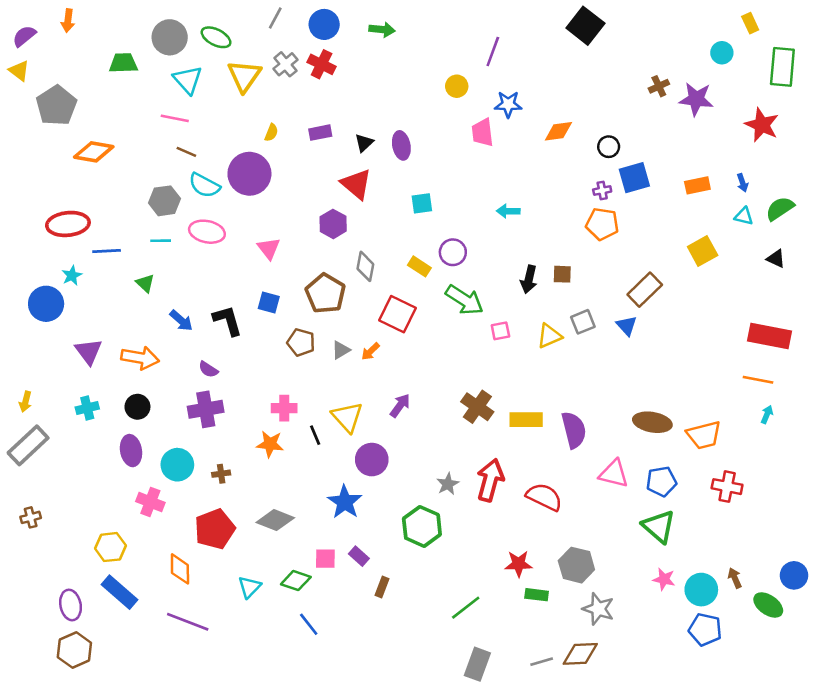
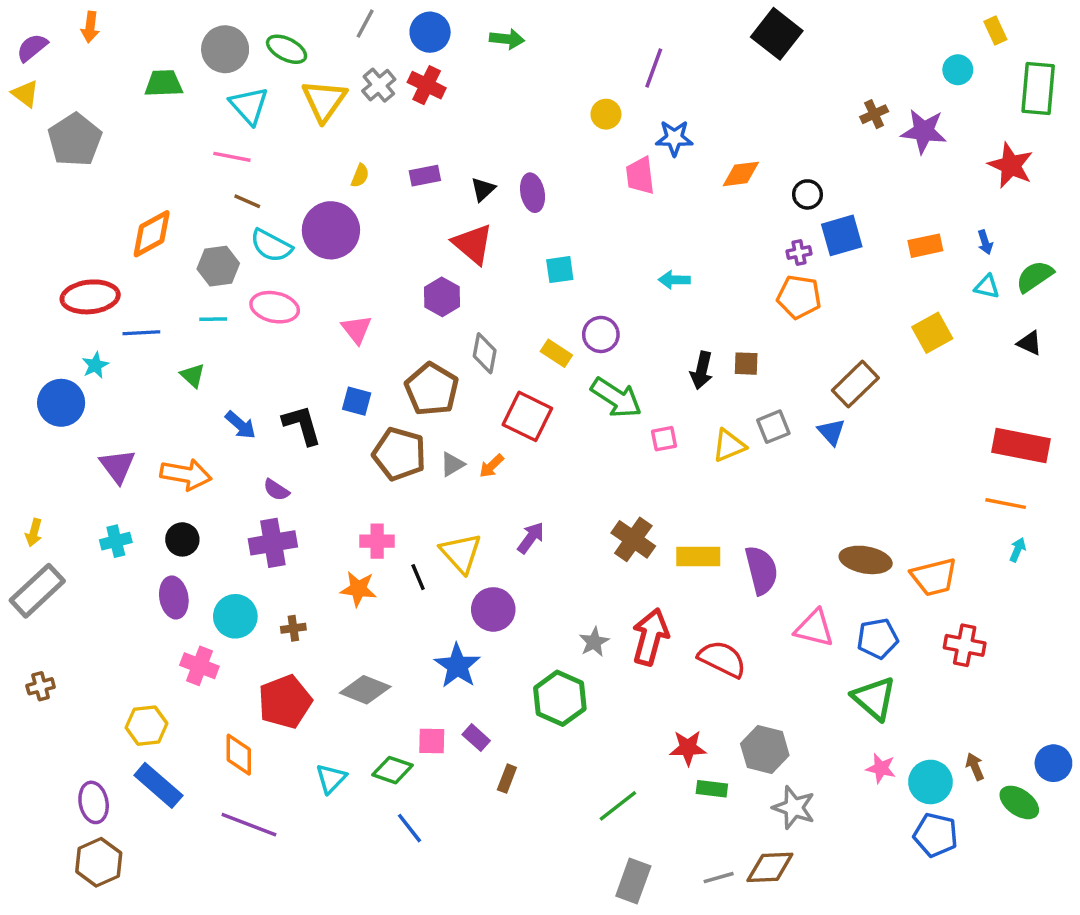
orange diamond: (94, 152) -> (152, 234), moved, turned -39
brown pentagon: (301, 342) -> (399, 454), size x1.4

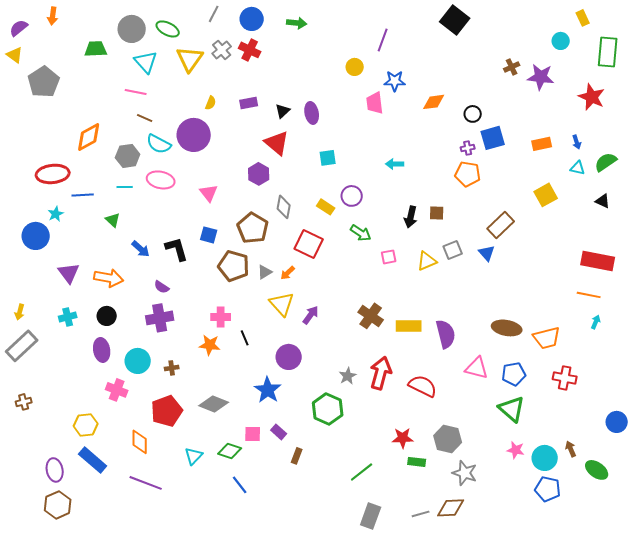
green arrow: (616, 398) -> (361, 233), size x0.7
yellow triangle: (461, 553) -> (282, 304), moved
blue circle: (1053, 763) -> (617, 422), moved

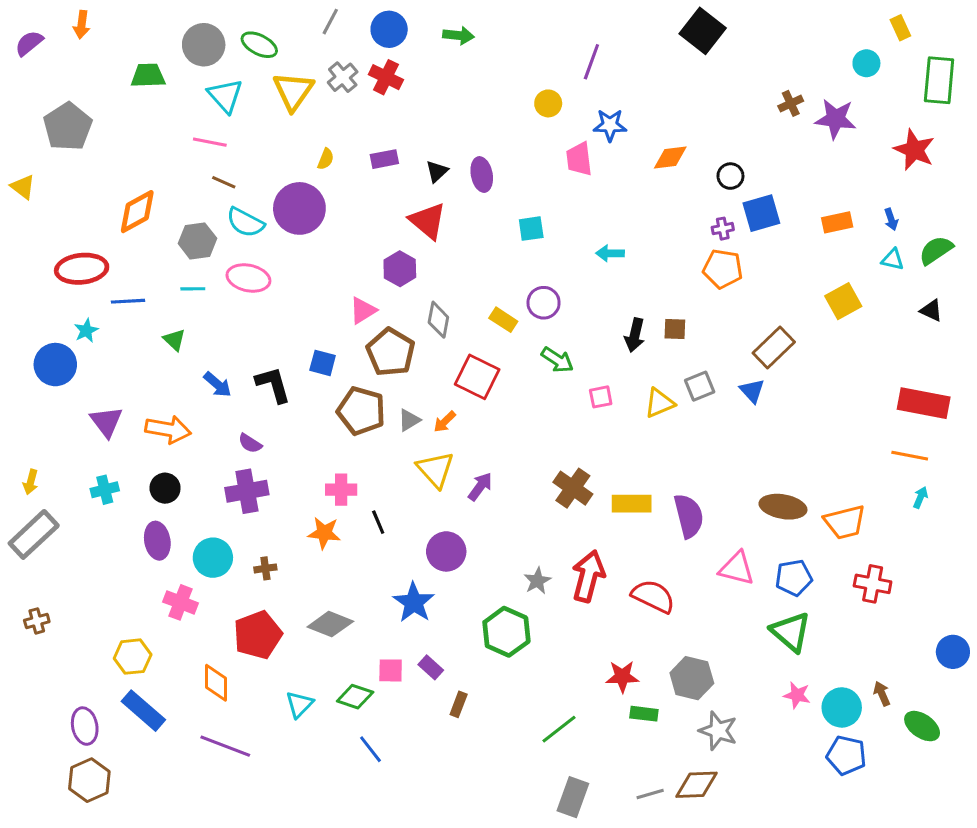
yellow triangle: (15, 55) -> (23, 187), moved
cyan square: (328, 158) -> (531, 229), moved
pink triangle: (209, 193) -> (363, 310), moved, turned 36

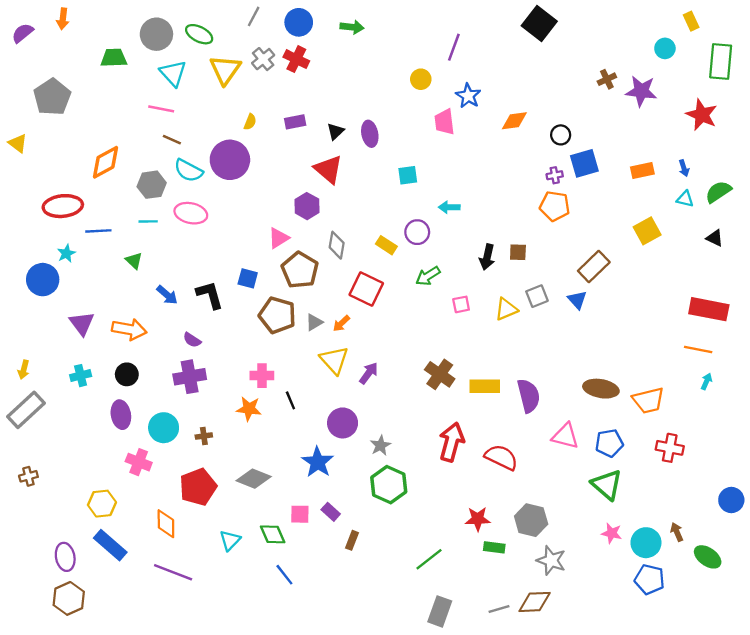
blue star: (610, 125) -> (468, 96), turned 30
cyan arrow: (610, 253) -> (449, 207), moved
green arrow: (557, 360) -> (428, 276), turned 115
gray star: (537, 581) -> (380, 445), moved
green diamond: (355, 697) -> (273, 534), turned 48

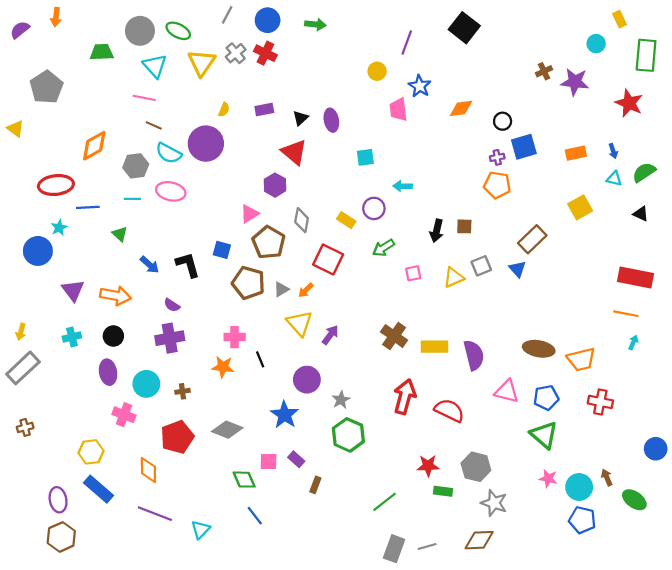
black square: (539, 24) -> (464, 28), moved
cyan triangle: (230, 540) -> (201, 530), moved
gray line: (499, 609) -> (427, 547), moved

